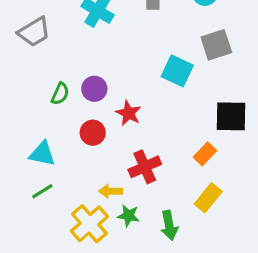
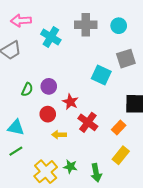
red cross: (145, 167) -> (88, 122), moved, turned -30
yellow arrow: (111, 191) -> (59, 135), moved

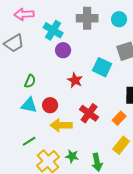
purple circle: (49, 86) -> (63, 50), moved
red star: (70, 102) -> (75, 80), moved
cyan triangle: (16, 128) -> (29, 105), moved
yellow arrow: (59, 135) -> (61, 125), size x1.5
green line: (16, 151) -> (29, 141), moved

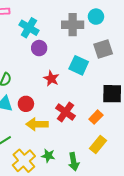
gray cross: (87, 18) -> (73, 25), moved

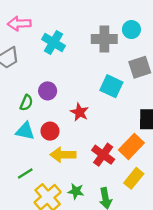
purple circle: (39, 48) -> (48, 91), moved
red star: (51, 78) -> (79, 112), moved
red cross: (66, 112) -> (103, 155), moved
orange rectangle: (96, 117) -> (131, 146), size x1.5

